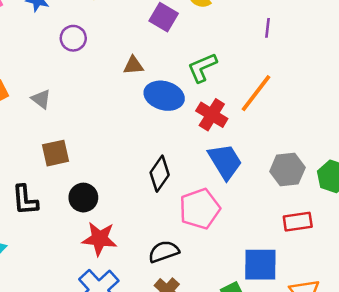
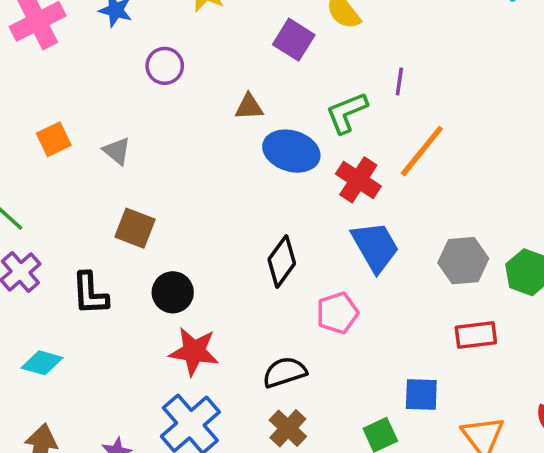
purple line: (267, 28) -> (399, 82), moved
brown square: (55, 153) -> (135, 228), turned 32
pink pentagon: (200, 209) -> (337, 313), size x0.7
blue square: (260, 265) -> (421, 394), size x0.7

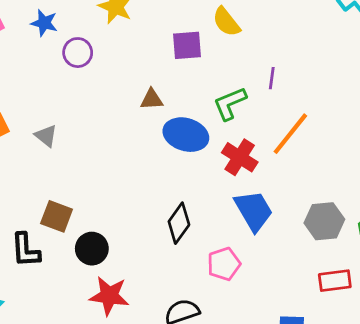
purple square: (294, 40) -> (187, 45), turned -36
purple circle: (165, 66) -> (78, 53), moved
brown square: (135, 228) -> (57, 216), moved

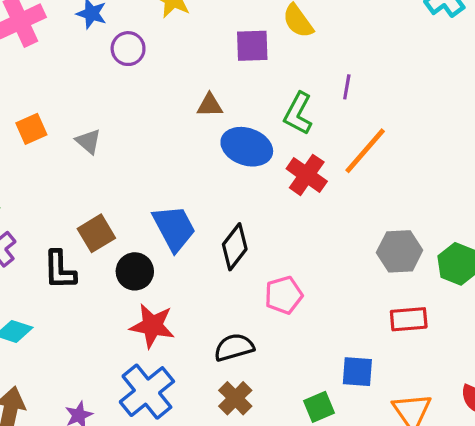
green L-shape: (230, 103) -> (298, 114), turned -42
blue trapezoid: (254, 211) -> (174, 228), moved
brown square: (57, 216) -> (96, 233), turned 36

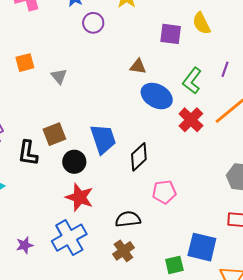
blue square: (357, 372) -> (202, 247), size x1.4

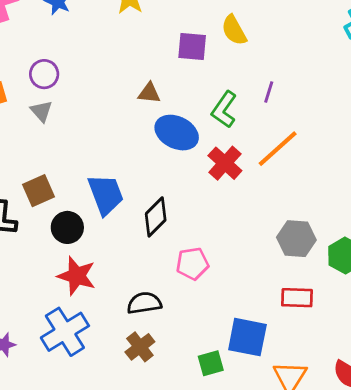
purple circle: (93, 23) -> (44, 74), moved

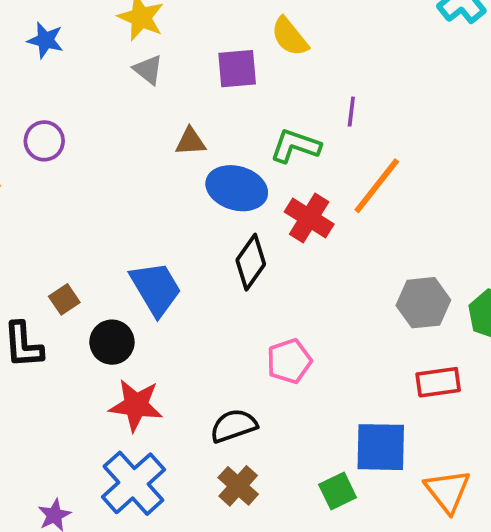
green L-shape: (224, 110) -> (295, 146), turned 84
gray triangle: (41, 111) -> (148, 70), moved
brown square: (38, 191) -> (64, 299), size x0.7
black diamond: (156, 217) -> (251, 262), moved

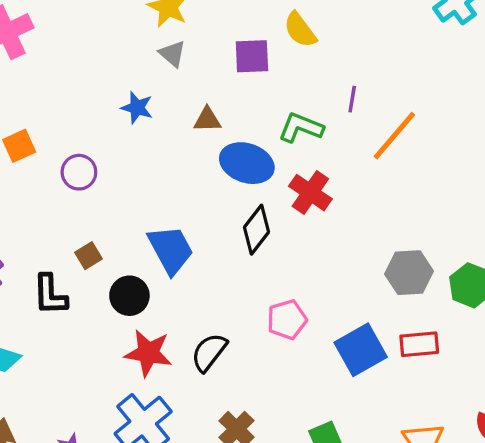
blue star: (45, 40) -> (137, 108), moved
purple circle: (44, 141) -> (79, 172), moved
orange line: (377, 186) -> (394, 136), moved
black semicircle: (234, 426) -> (209, 352), moved, turned -36
blue square: (381, 447) -> (361, 350), moved, turned -33

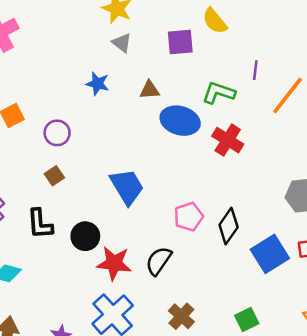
black diamond: (257, 230) -> (229, 226), moved
brown square: (89, 256) -> (54, 176), moved
black circle: (129, 296) -> (85, 236), moved
pink pentagon: (287, 320) -> (189, 217), moved

